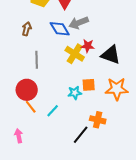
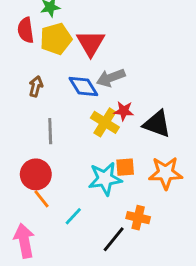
cyan star: (75, 93) -> (105, 179), size x1.6
cyan line: (53, 111) -> (73, 216), moved
pink arrow: (19, 136) -> (24, 241), size x1.6

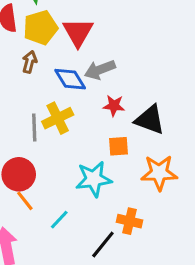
brown arrow: (36, 86) -> (30, 62), moved
yellow cross: (105, 122) -> (58, 118), moved, turned 32
orange square: (125, 167) -> (119, 146), moved

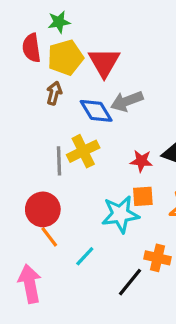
red star: (114, 106) -> (141, 161), moved
orange square: (119, 146) -> (143, 196), moved

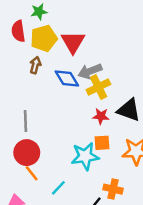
yellow cross: (83, 151) -> (98, 87), moved
gray line: (59, 161) -> (26, 121), moved

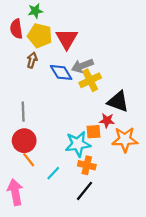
yellow pentagon: (44, 38) -> (40, 36), turned 30
red star: (101, 116) -> (107, 121), moved
orange cross: (113, 189) -> (87, 165), moved

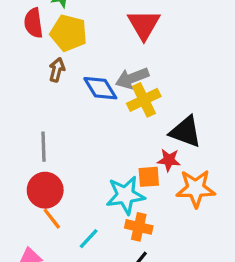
red triangle: (67, 39) -> (144, 25), moved

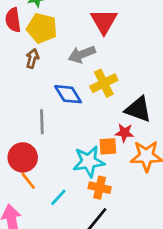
gray arrow: (132, 78) -> (82, 54), moved
blue diamond: (100, 88) -> (68, 94), moved
gray line: (43, 147) -> (42, 122), moved

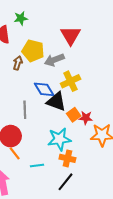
yellow pentagon: (42, 28) -> (33, 51), moved
black triangle: (138, 109) -> (56, 102), moved
orange square: (108, 146) -> (74, 115), moved, turned -32
cyan line: (58, 197) -> (37, 166), turned 40

